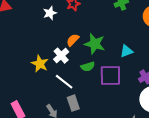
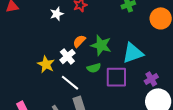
cyan triangle: (126, 51) -> (133, 53), size x1.6

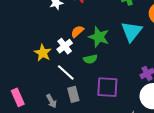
cyan triangle: (133, 53) -> (132, 31), moved, turned -35
purple square: (116, 77) -> (107, 87), moved

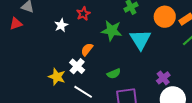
green star: (99, 37) -> (112, 31), moved
green semicircle: (90, 59) -> (114, 74), moved

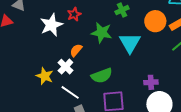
white star: (61, 25) -> (51, 25), size x1.6
green semicircle: (114, 74) -> (102, 76), size x1.5
purple cross: (163, 78) -> (151, 82), turned 32

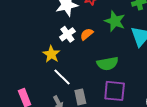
white cross: (65, 67) -> (67, 34), moved
white line: (70, 92) -> (62, 77), moved

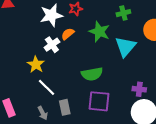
orange semicircle: (87, 34) -> (68, 34), moved

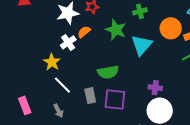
gray rectangle: (65, 107) -> (90, 96), moved

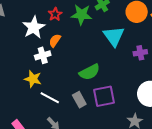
green star: (116, 30) -> (81, 15), moved
white cross: (68, 42) -> (43, 55), turned 35
purple cross: (155, 88) -> (140, 53), moved

